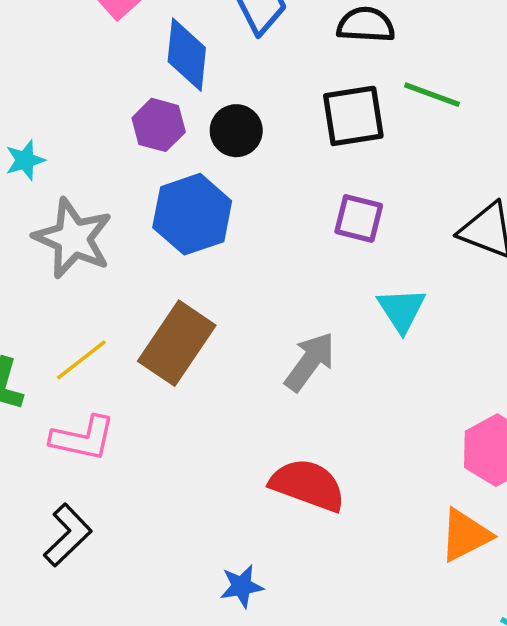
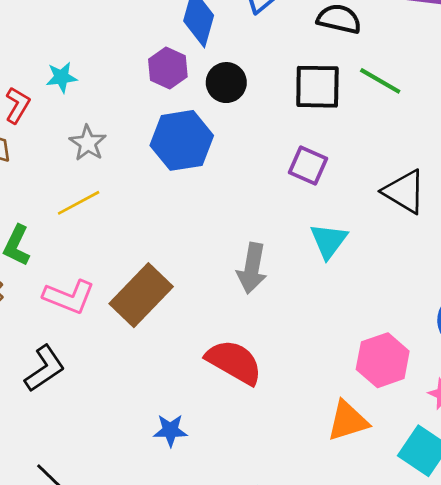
gray star: (73, 238) -> (88, 143), size x0.6
brown rectangle: (177, 343) -> (141, 295), moved
yellow line: (81, 360) -> (79, 203), moved
gray arrow: (310, 362) -> (252, 268), turned 144

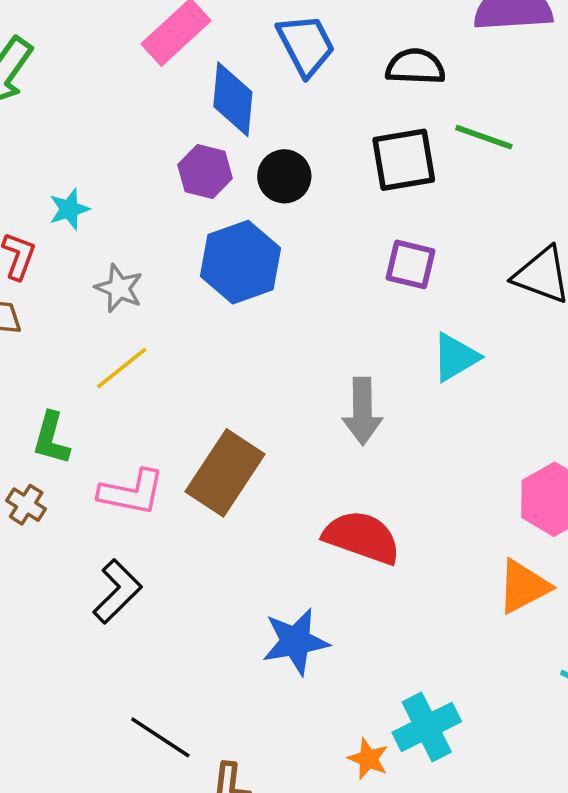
cyan triangle: (329, 241) -> (455, 357), turned 33
blue star: (170, 430) -> (296, 642), size x1.5

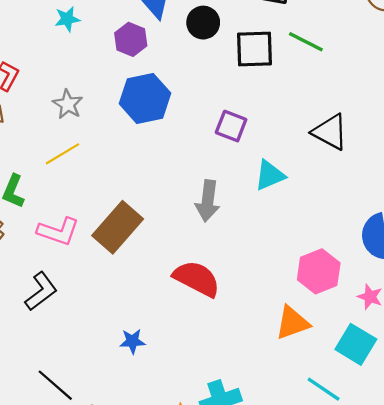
black circle: (284, 176) -> (203, 23), moved
cyan star: (69, 209) -> (67, 19), moved
purple square: (411, 264) -> (231, 126), moved
blue star: (296, 642) -> (132, 341), moved, size x0.6

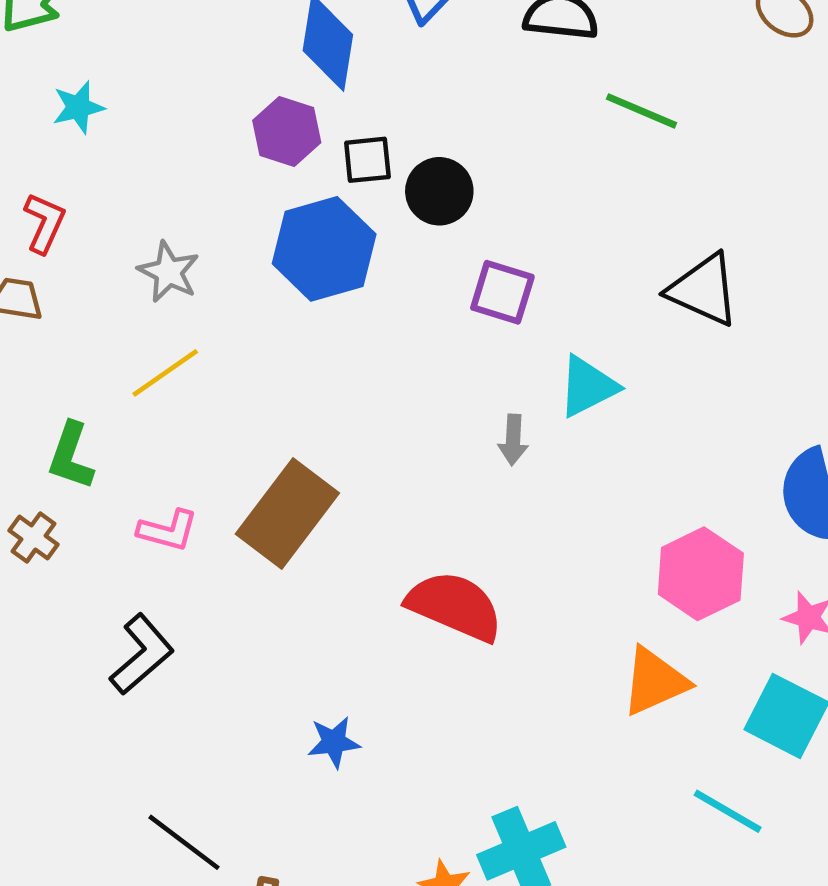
cyan star: (67, 19) -> (78, 107), moved
black circle: (203, 23) -> (439, 191), moved
black square: (255, 49) -> (367, 160), moved, size x0.6
gray arrow: (208, 201) -> (513, 440), moved, size x0.6
pink L-shape: (58, 231) -> (168, 530), size x0.7

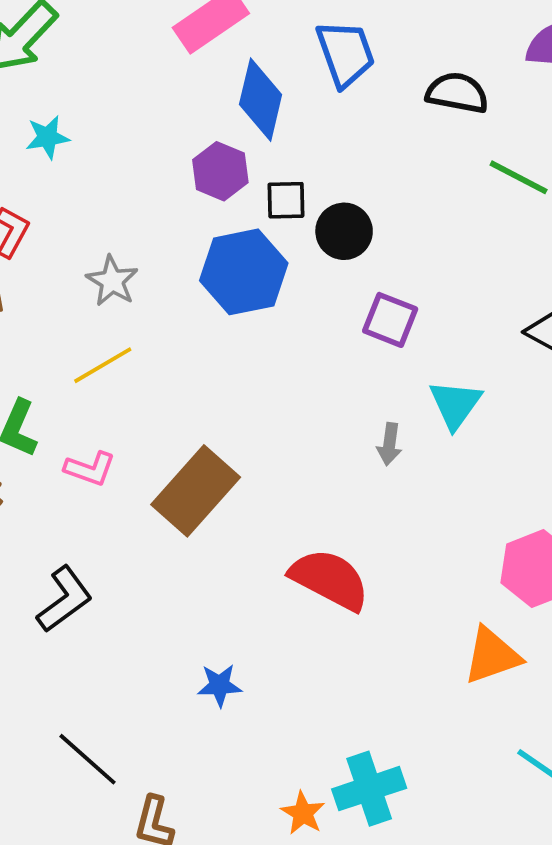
cyan triangle: (588, 386) -> (455, 404), turned -32
pink L-shape: (168, 530) -> (90, 469), moved

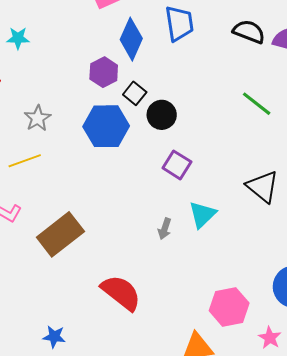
black semicircle: (457, 93) -> (249, 32), moved
black square: (286, 200) -> (135, 93), turned 30

